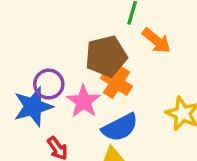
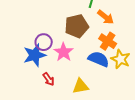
orange cross: (117, 82) -> (108, 41), moved
blue semicircle: (120, 127) -> (99, 59), moved, turned -130

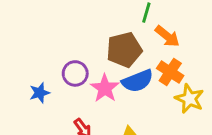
blue star: (35, 55) -> (40, 93), moved, size x0.6
blue semicircle: (99, 59) -> (138, 81), moved, turned 135

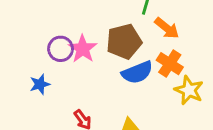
purple circle: (75, 73) -> (61, 49), moved
pink star: (105, 88) -> (83, 49), moved

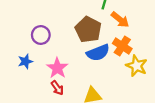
brown pentagon: (124, 41) -> (88, 29), turned -30
pink star: (83, 49) -> (57, 68), moved

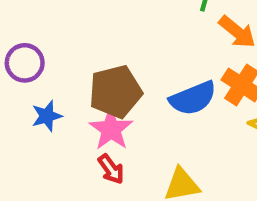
brown pentagon: (88, 29) -> (115, 92), moved, turned 30
purple circle: (41, 35) -> (25, 63), moved

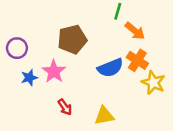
brown pentagon: (115, 92) -> (72, 39), moved
pink star: (111, 129) -> (54, 71), moved

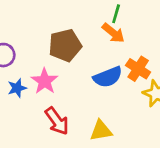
orange arrow: (135, 31) -> (113, 33), moved
red arrow: (65, 107) -> (57, 121), size x1.5

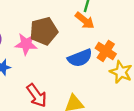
pink star: (45, 81) -> (26, 44), moved, turned -30

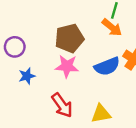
pink star: (26, 44) -> (67, 66), moved

